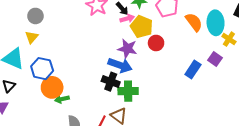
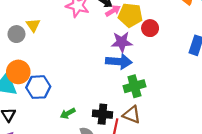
yellow triangle: (32, 37) -> (33, 25), moved
black cross: (111, 82) -> (102, 114), moved
orange circle: (52, 87) -> (18, 72), moved

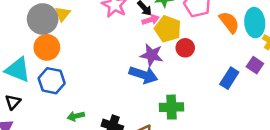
gray circle: (16, 34) -> (43, 19), size x1.6
orange circle: (18, 72) -> (47, 47), moved
green cross: (134, 86) -> (171, 107), moved

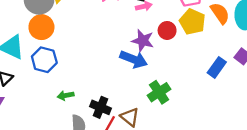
yellow pentagon: (168, 29) -> (192, 22), moved
red circle: (185, 48) -> (167, 30), moved
green cross: (171, 107) -> (159, 92), turned -35

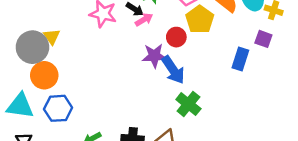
yellow pentagon: (192, 22) -> (200, 19), turned 30
blue arrow: (134, 59) -> (173, 70), moved, turned 52

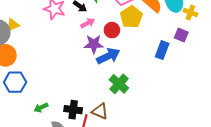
pink arrow: (144, 20) -> (88, 23), moved
yellow triangle: (52, 37) -> (13, 25), turned 40
blue arrow: (173, 70) -> (108, 56), turned -85

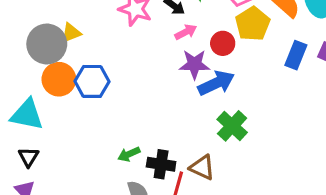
blue rectangle: (162, 50) -> (296, 55), moved
blue hexagon: (15, 82) -> (92, 81), moved
green arrow: (41, 108) -> (129, 154), moved

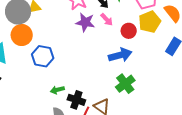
pink arrow: (186, 32) -> (107, 19), turned 64
purple star: (194, 64) -> (85, 22), moved
blue hexagon: (92, 81) -> (43, 56), moved

